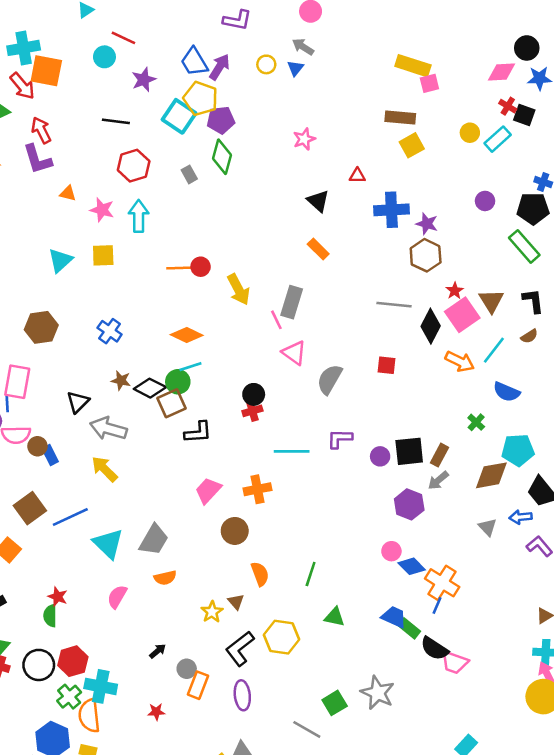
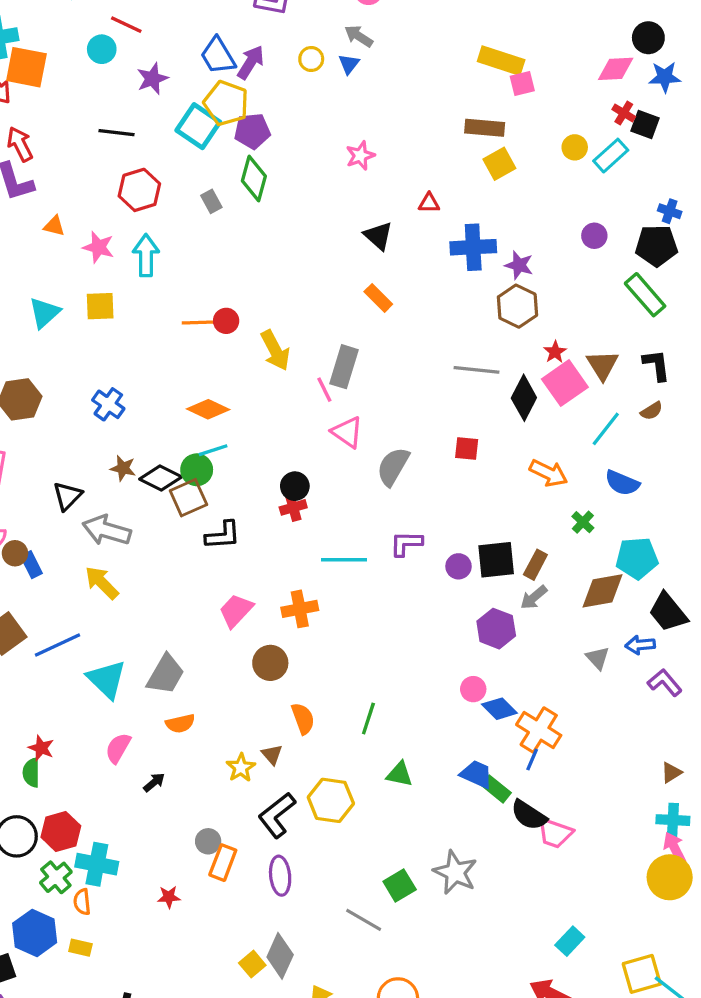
orange arrow: (460, 362) -> (549, 473), moved
black arrow: (158, 651) -> (154, 782), moved
orange semicircle: (89, 716) -> (82, 902), size x0.6

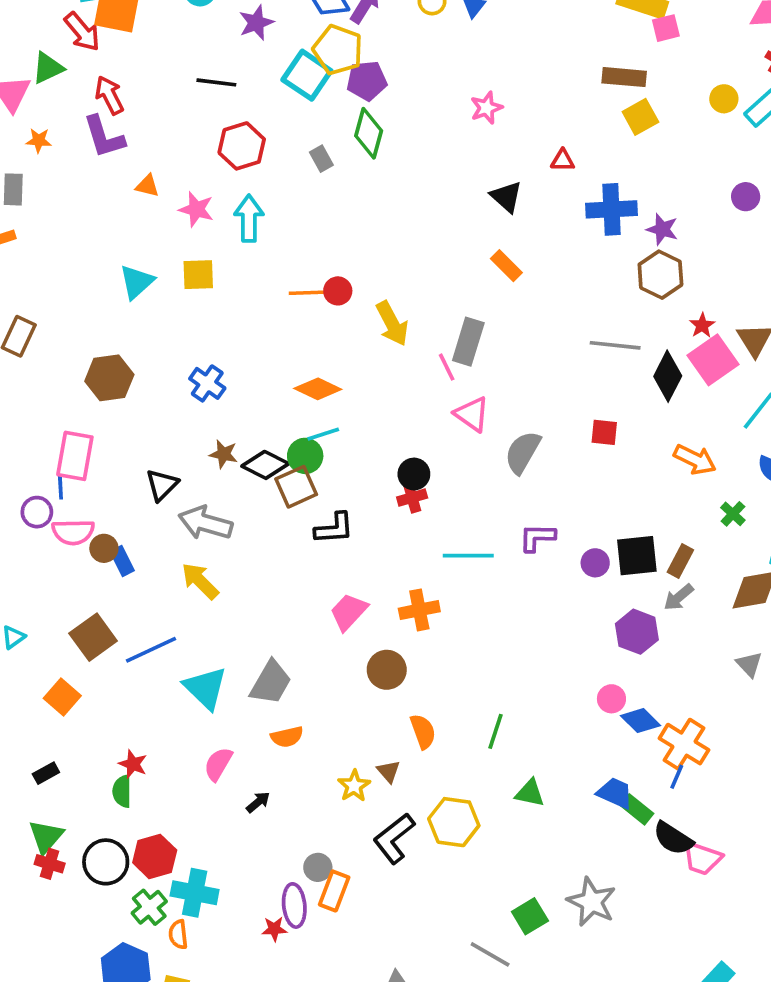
purple ellipse: (280, 876) -> (294, 905), moved

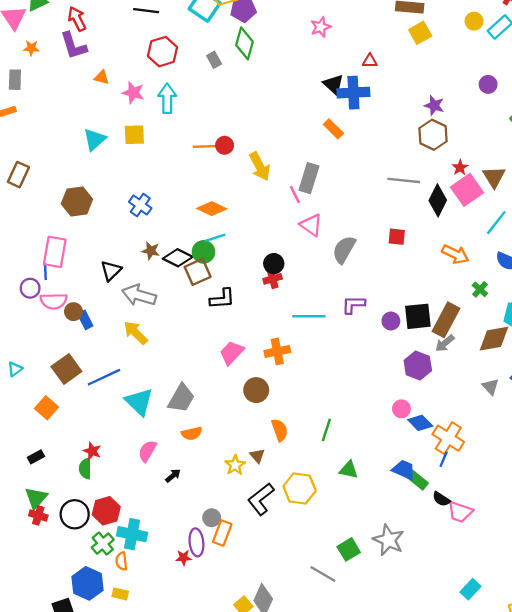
blue cross: (611, 209) -> (353, 93), moved
brown rectangle: (680, 561) -> (446, 320), size x1.6
black semicircle: (673, 838) -> (441, 499), size x0.7

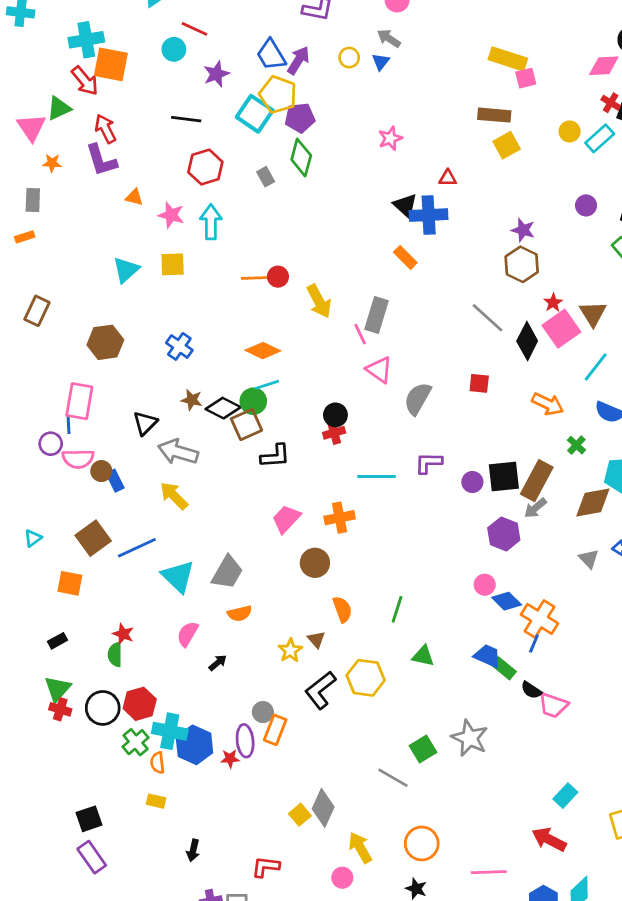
gray line: (404, 180) -> (487, 318), turned 36
orange square: (47, 408) -> (70, 583), turned -30
blue hexagon: (88, 583) -> (194, 745), moved

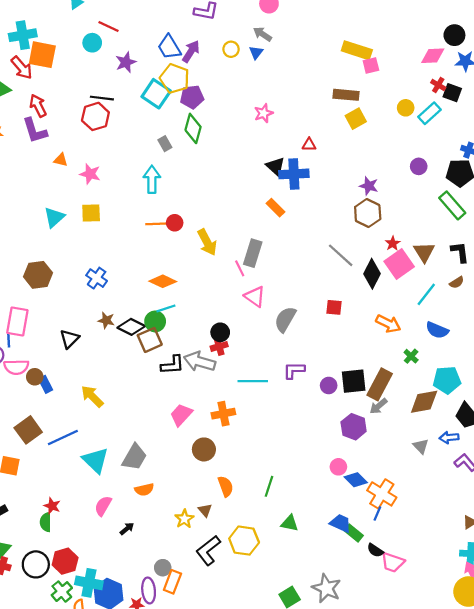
red hexagon: (205, 167) -> (95, 116), moved
cyan arrow: (211, 222) -> (152, 179), moved
gray arrow: (178, 452) -> (200, 362), moved

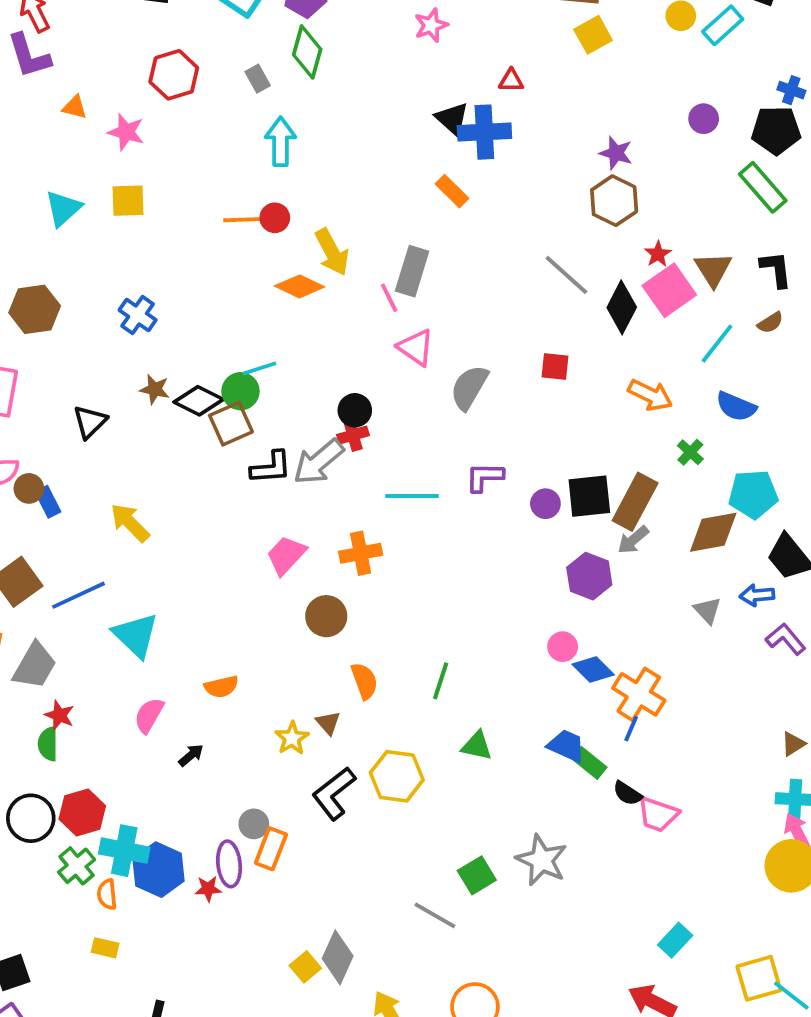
red hexagon: (95, 116) -> (174, 75), moved
cyan arrow: (152, 179) -> (281, 142), moved
orange diamond: (163, 281) -> (300, 286), moved
gray arrow: (200, 362) -> (319, 462), turned -56
gray trapezoid: (134, 457) -> (35, 666), moved

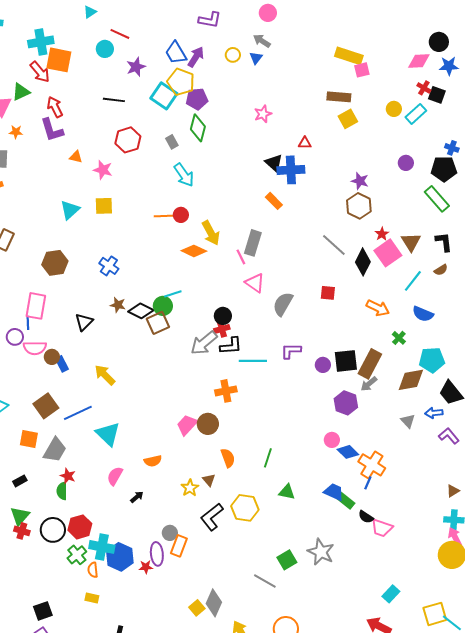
cyan arrow: (281, 142) -> (184, 175), turned 145
black L-shape: (271, 467) -> (231, 346), moved
pink trapezoid: (286, 555) -> (187, 425), moved

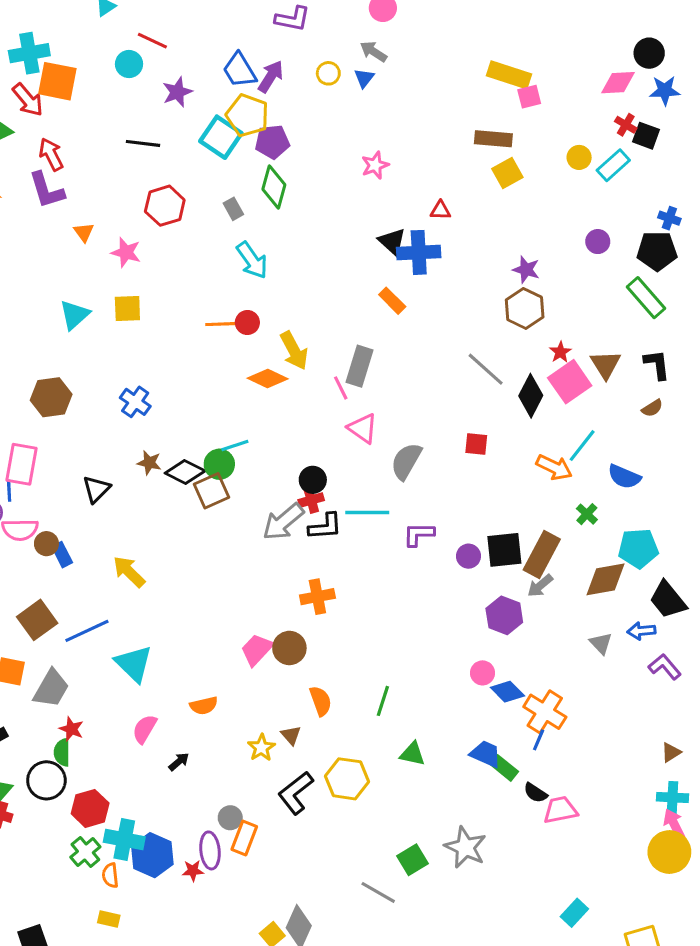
orange triangle: (76, 157) -> (84, 232), turned 40
cyan line: (413, 281) -> (582, 446), moved
cyan line: (253, 361) -> (367, 513), moved
pink trapezoid: (382, 528) -> (560, 810), turned 150
black circle: (53, 530) -> (46, 780), moved

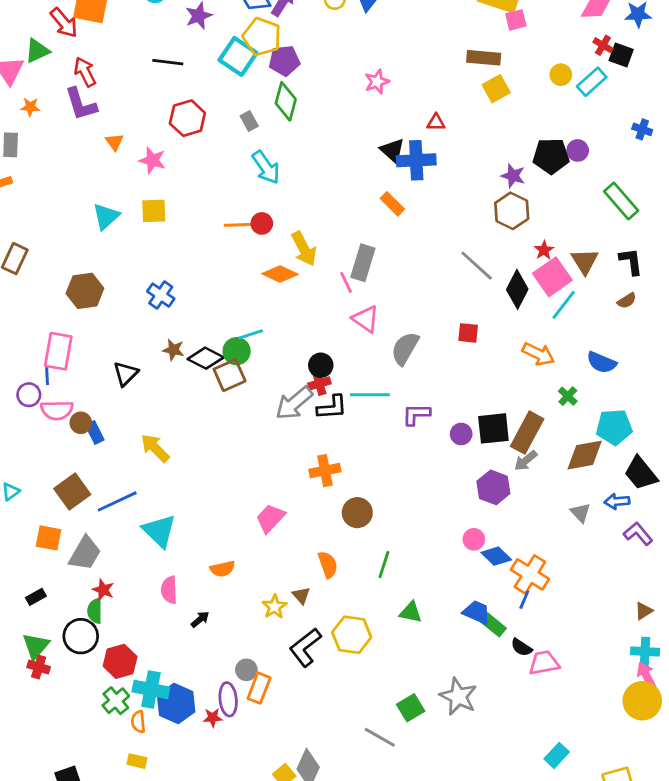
black pentagon: (657, 251) -> (551, 156), moved
cyan line: (582, 446) -> (564, 305), moved
brown circle: (289, 648) -> (357, 513), moved
pink semicircle: (145, 729) -> (169, 590), turned -32

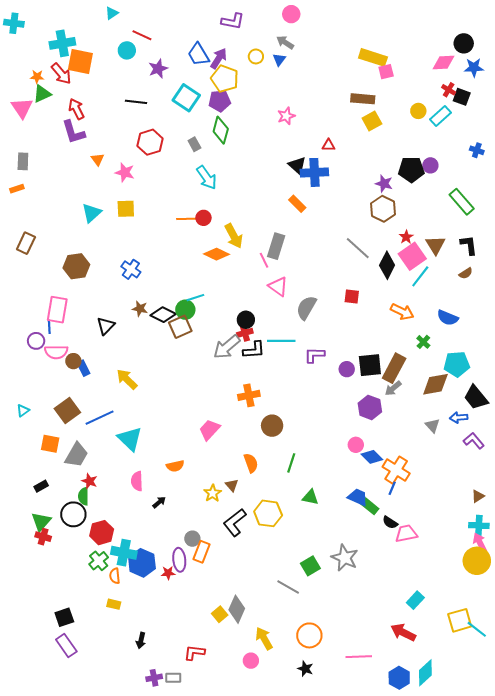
yellow pentagon: (262, 37) -> (225, 79), moved
orange star: (30, 107) -> (37, 77), moved

